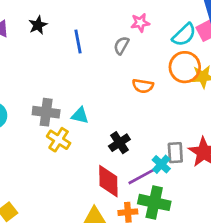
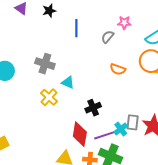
gray cross: (46, 112) -> (45, 64), moved

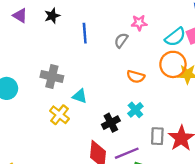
cyan cross: (121, 129) -> (135, 110), moved

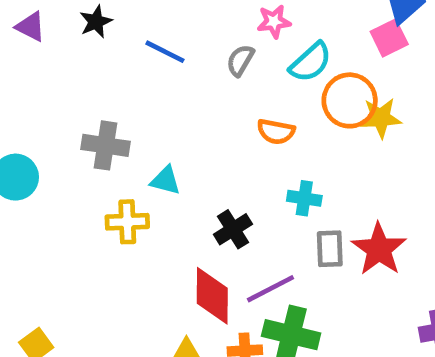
blue line: (85, 33) -> (165, 52), turned -54
cyan semicircle: (175, 37) -> (311, 62), moved
cyan cross: (135, 110) -> (304, 198), moved, turned -35
yellow cross: (59, 115) -> (127, 222), turned -36

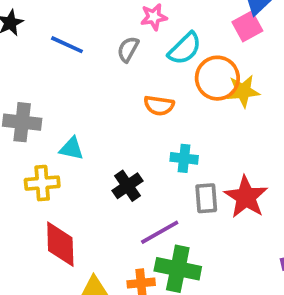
red diamond: (212, 296) -> (60, 244), moved

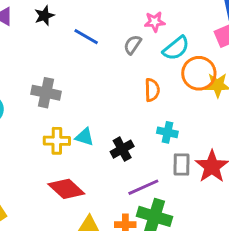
orange semicircle: (159, 105) -> (152, 90), turned -105
cyan triangle: (72, 149) -> (85, 137), moved
red diamond: (60, 244) -> (66, 189), turned -51

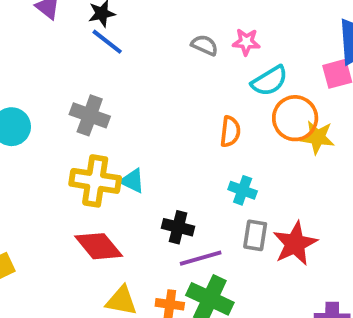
blue line: (86, 37) -> (107, 42), moved
gray semicircle: (132, 45) -> (205, 45), moved, turned 72
yellow cross: (57, 141) -> (95, 181), size x1.4
black cross: (122, 149) -> (178, 227), moved, turned 35

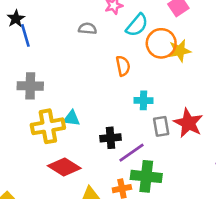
blue line: (107, 42) -> (25, 35), turned 55
gray semicircle: (205, 45) -> (87, 29), moved

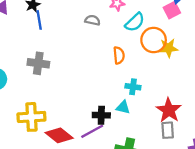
cyan triangle: (72, 118) -> (123, 107), moved
yellow cross: (48, 126) -> (31, 117), moved
gray rectangle: (161, 126) -> (168, 130), moved
purple line: (132, 153) -> (92, 131), moved

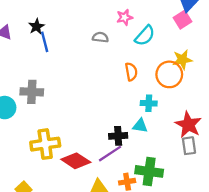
orange circle: (154, 40) -> (169, 74), moved
gray cross: (38, 63) -> (32, 92), moved

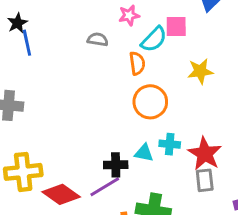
pink square: (183, 20) -> (176, 26), moved, turned 30
orange semicircle: (131, 72) -> (137, 63), moved
orange circle: (169, 74) -> (150, 102), moved
cyan cross: (149, 103) -> (170, 144), moved

